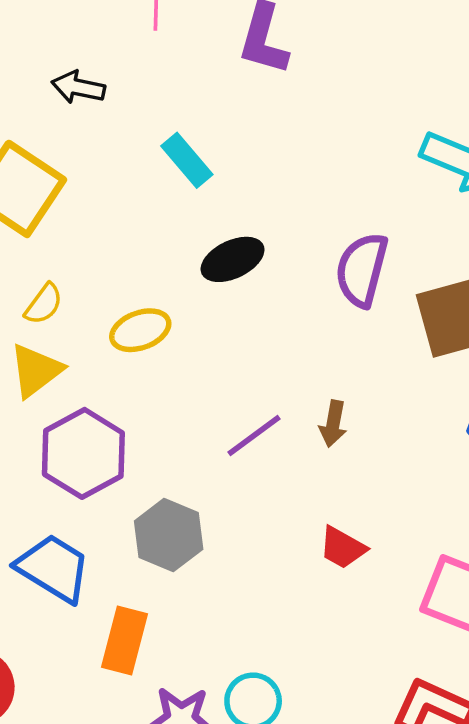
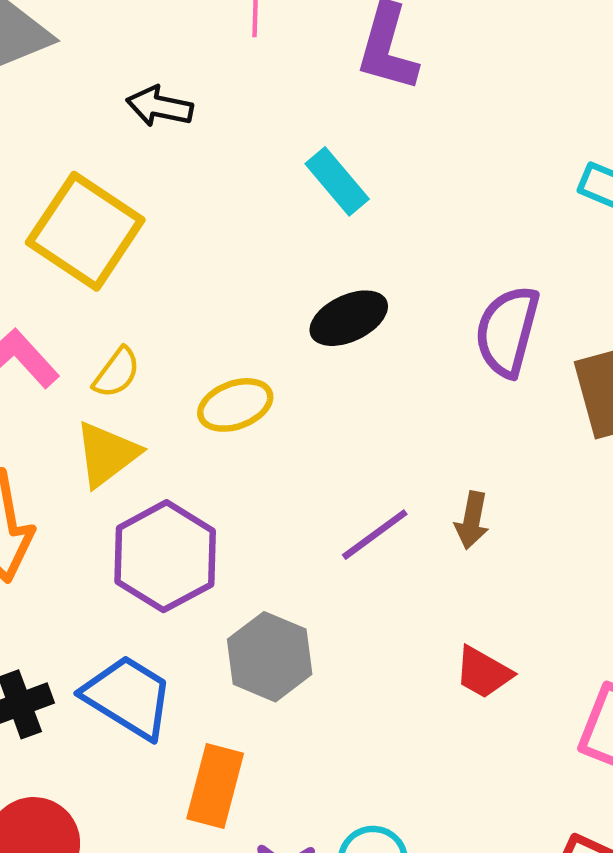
cyan rectangle: (187, 160) -> (337, 181), moved

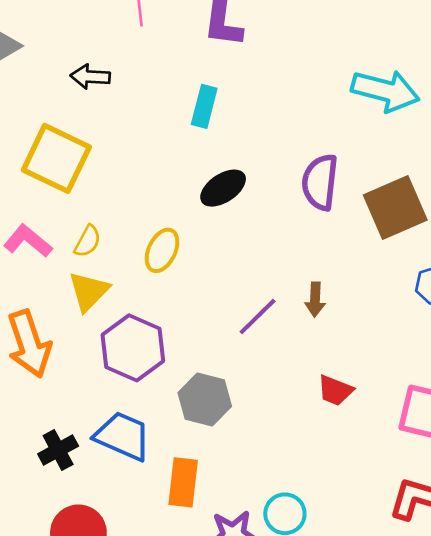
cyan rectangle: (337, 181) -> (204, 106), turned 63
yellow ellipse: (235, 405) -> (162, 250), turned -36

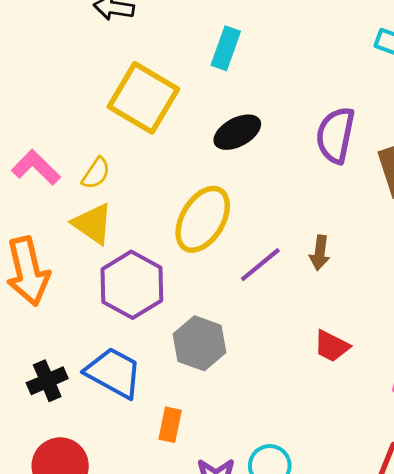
yellow square: (56, 158) -> (143, 98), moved
yellow ellipse: (162, 250) -> (203, 219), moved, size x1.5
yellow triangle: (89, 291) -> (93, 224), turned -45
orange rectangle: (183, 482) -> (170, 425), size x0.7

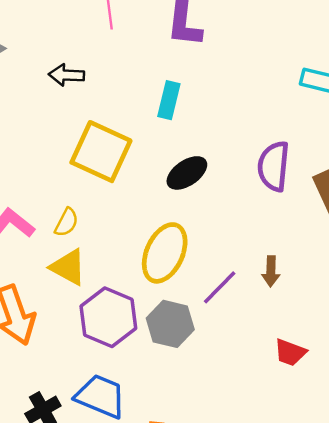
gray hexagon: (199, 343) -> (170, 324), moved

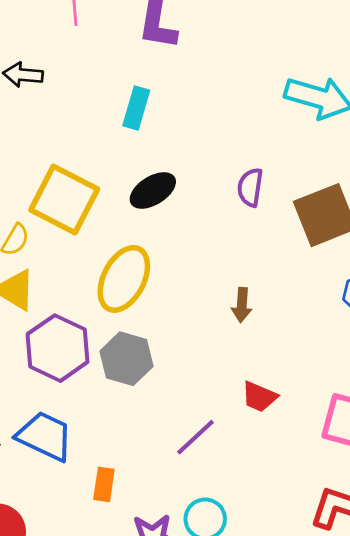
yellow square: (101, 152) -> (64, 199), moved
purple semicircle: (274, 166) -> (250, 187), size x0.7
purple line: (220, 287) -> (196, 437), moved

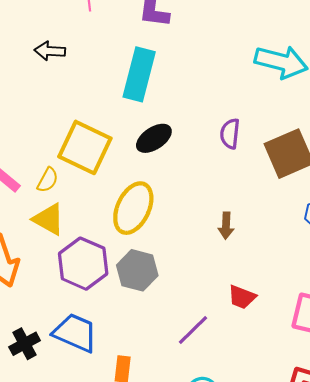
cyan rectangle: (136, 108) -> (139, 74), size x1.6

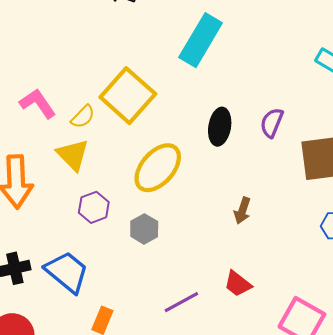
black ellipse: (154, 138) -> (220, 127), moved, turned -63
purple hexagon: (83, 264) -> (94, 207), size x0.6
gray hexagon: (137, 270) -> (144, 229), size x0.7

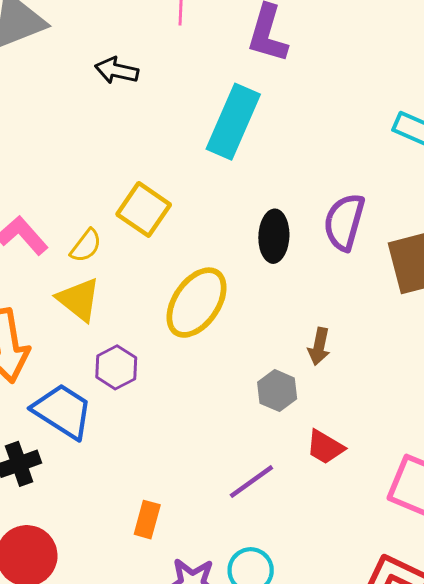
yellow square: (128, 96) -> (144, 209), size x0.7
purple semicircle: (272, 123) -> (344, 222), size x1.4
gray hexagon: (144, 229) -> (277, 391), moved
blue trapezoid: (67, 272) -> (63, 411), moved

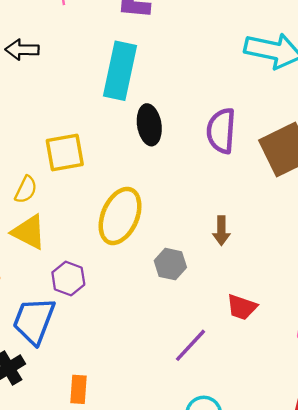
yellow square: (144, 209) -> (65, 153), turned -33
black ellipse: (274, 236) -> (149, 125), moved
gray hexagon: (277, 391) -> (170, 264), moved
blue trapezoid: (63, 411) -> (34, 321), turned -90
orange rectangle: (147, 520) -> (79, 389), moved

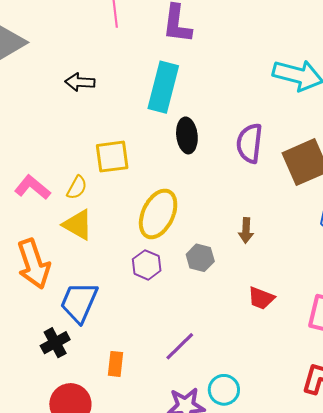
black arrow: (22, 50) -> (80, 82), moved
purple hexagon: (68, 279) -> (147, 265), moved
purple line: (190, 345) -> (180, 346), moved

